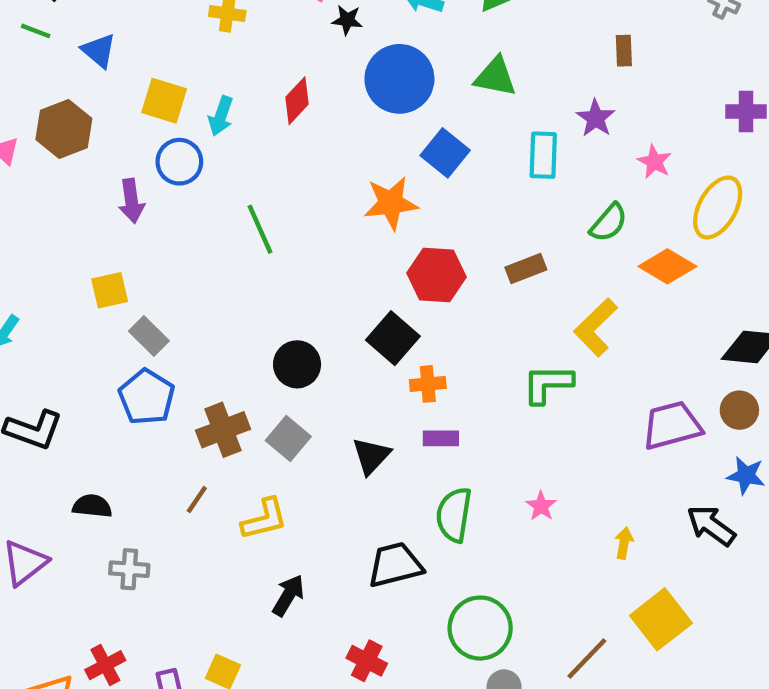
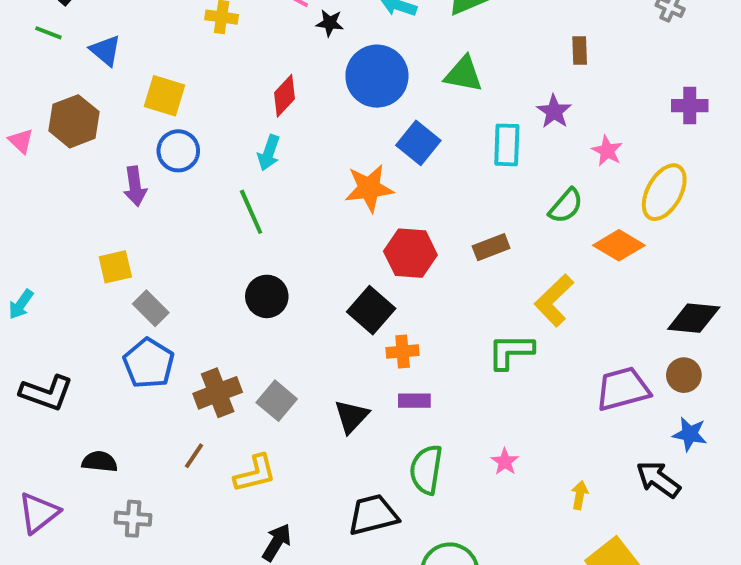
cyan arrow: (221, 116) -> (269, 153), moved
black circle: (297, 364) -> (267, 296), moved

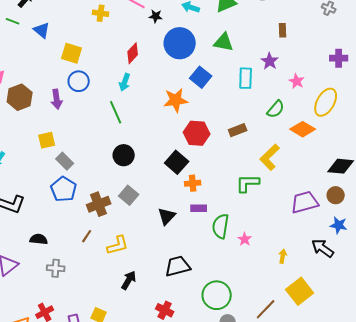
brown hexagon: (74, 121) -> (20, 97), moved
gray square: (277, 401) -> (129, 195), moved
green semicircle: (426, 470) -> (221, 226), moved

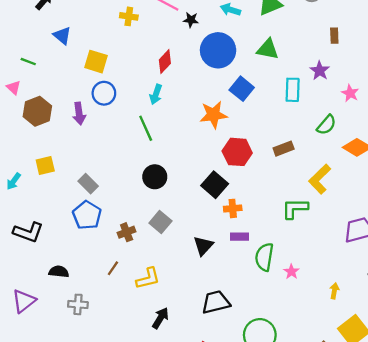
green line: (13, 21) -> (28, 62), moved
yellow square: (47, 140) -> (45, 166), moved
brown cross: (99, 204) -> (127, 232), size x0.7

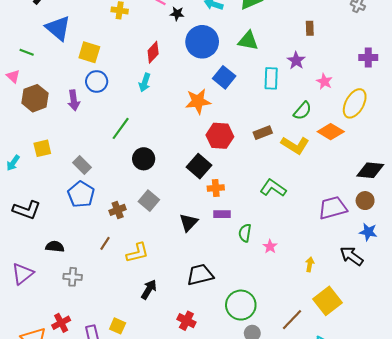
blue triangle: (62, 36) -> (58, 28), size x1.5
green line: (146, 128) -> (121, 128), moved, turned 60
yellow L-shape: (320, 179) -> (295, 145), moved, turned -104
green L-shape: (295, 208) -> (273, 188), turned 35
green semicircle: (264, 257) -> (245, 233), size x0.7

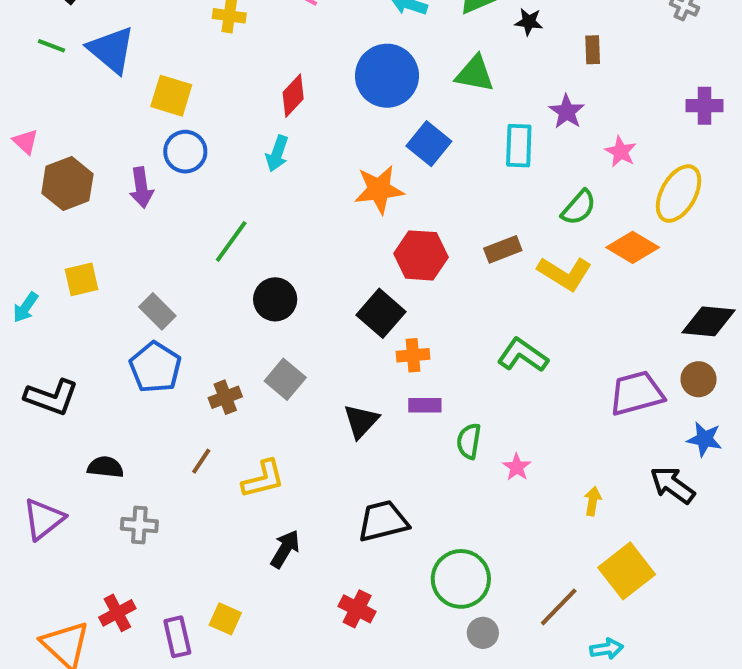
black star: (177, 14) -> (529, 22), moved
green line: (27, 52) -> (51, 46), moved

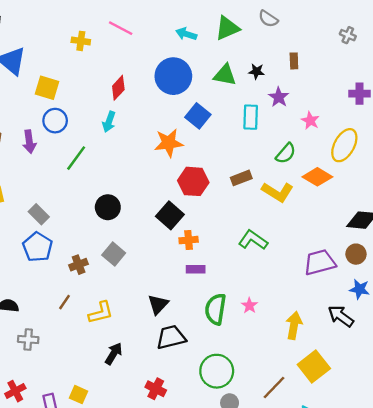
black star: (529, 22) -> (256, 71), moved
green line: (231, 241) -> (76, 158), moved
black triangle: (361, 421) -> (158, 304), moved
green semicircle: (469, 441) -> (216, 309), moved, size x1.5
yellow arrow: (593, 501) -> (294, 325), size x1.6

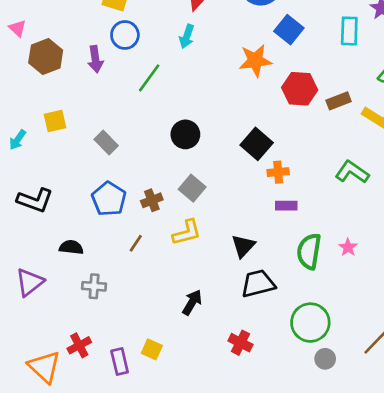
red hexagon: (193, 181) -> (300, 89), moved
blue pentagon: (38, 247) -> (109, 199), moved
yellow L-shape: (101, 313) -> (187, 233), moved

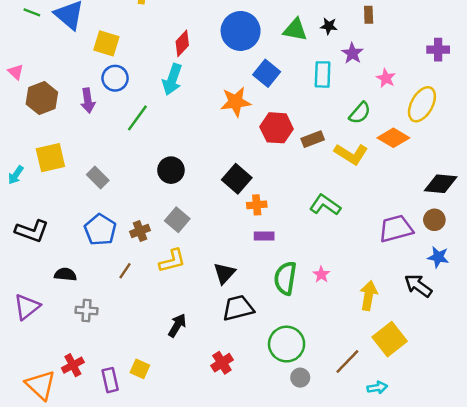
cyan arrow: (187, 36) -> (172, 79), size x1.4
yellow square: (55, 121) -> (50, 158), size x1.4
red cross: (241, 343) -> (222, 363), turned 30

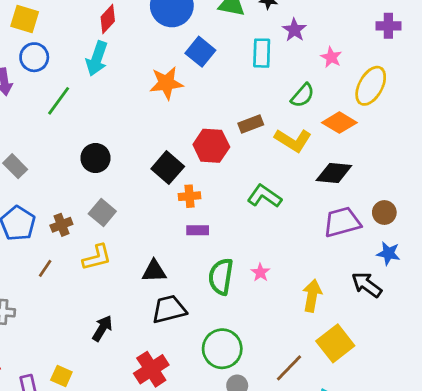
red hexagon: (277, 128) -> (211, 146), moved
black diamond: (441, 184) -> (334, 173), moved
black triangle: (224, 273) -> (154, 271), turned 45
red cross: (222, 363) -> (151, 369), size x1.4

